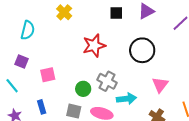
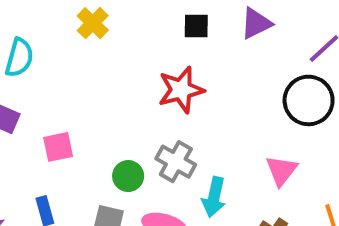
red star: (94, 46) -> (181, 90), moved
black circle: (142, 50) -> (309, 100), moved
cyan arrow: (126, 99) -> (214, 197), turned 108

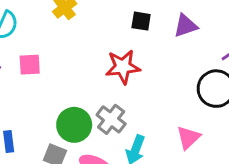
pink square: (58, 147) -> (30, 65), moved
green circle: (128, 176) -> (74, 125), size x1.5

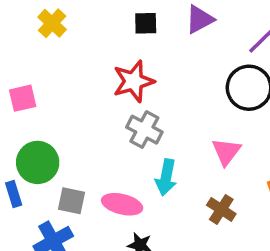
gray cross: (111, 119) -> (144, 130), moved
green circle: (74, 125) -> (38, 162), moved

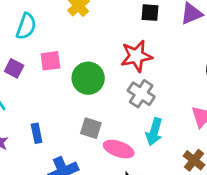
green circle: (38, 162) -> (88, 78), moved
gray square: (71, 201) -> (91, 128), moved

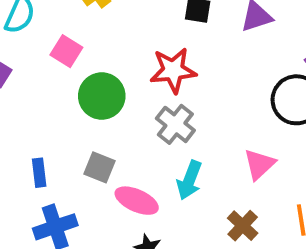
pink square: (50, 61) -> (66, 51), moved, turned 35
blue rectangle: (37, 133) -> (39, 173), moved

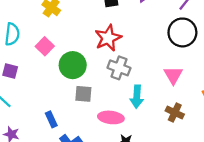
pink square: (66, 51) -> (45, 46), turned 30
gray square: (100, 167) -> (83, 94), moved

